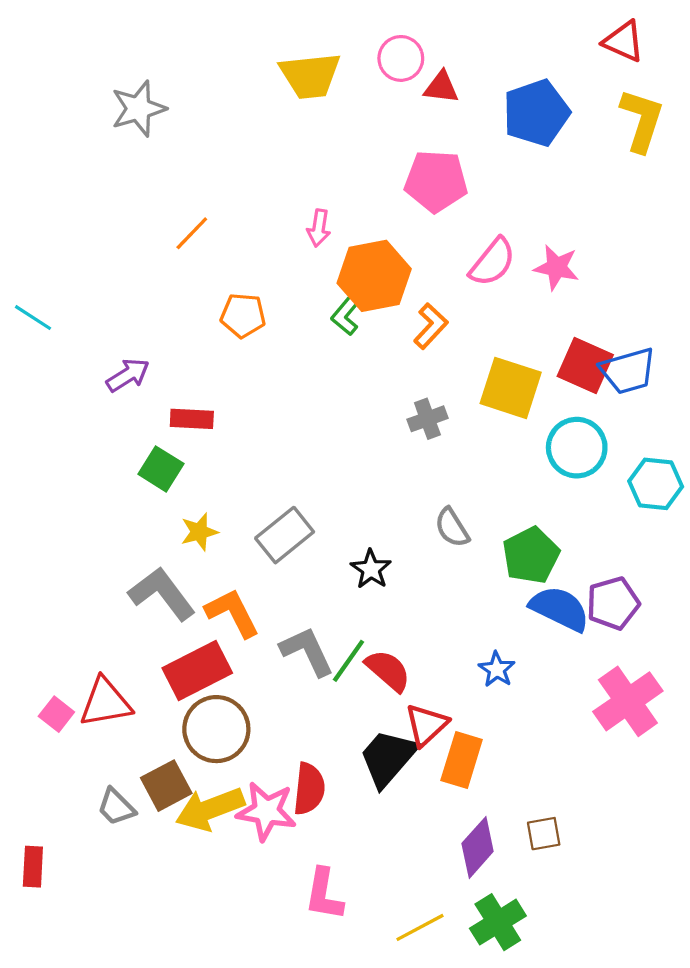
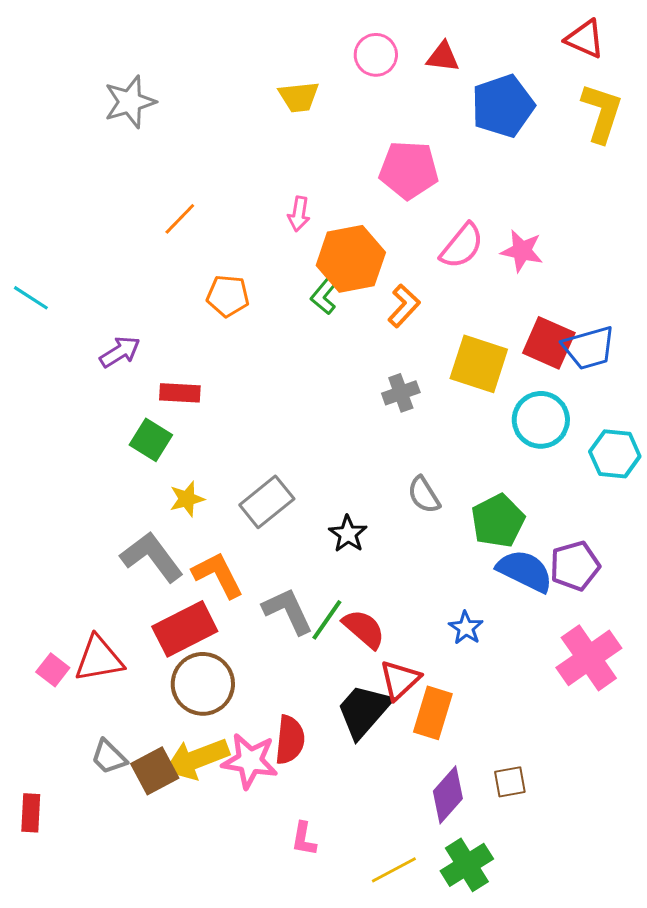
yellow trapezoid: (310, 76) -> (299, 97), moved, size x0.7
red triangle: (441, 87) -> (443, 57), moved
brown square: (166, 786) -> (155, 771), moved
pink L-shape: (324, 894) -> (304, 839), size x0.7

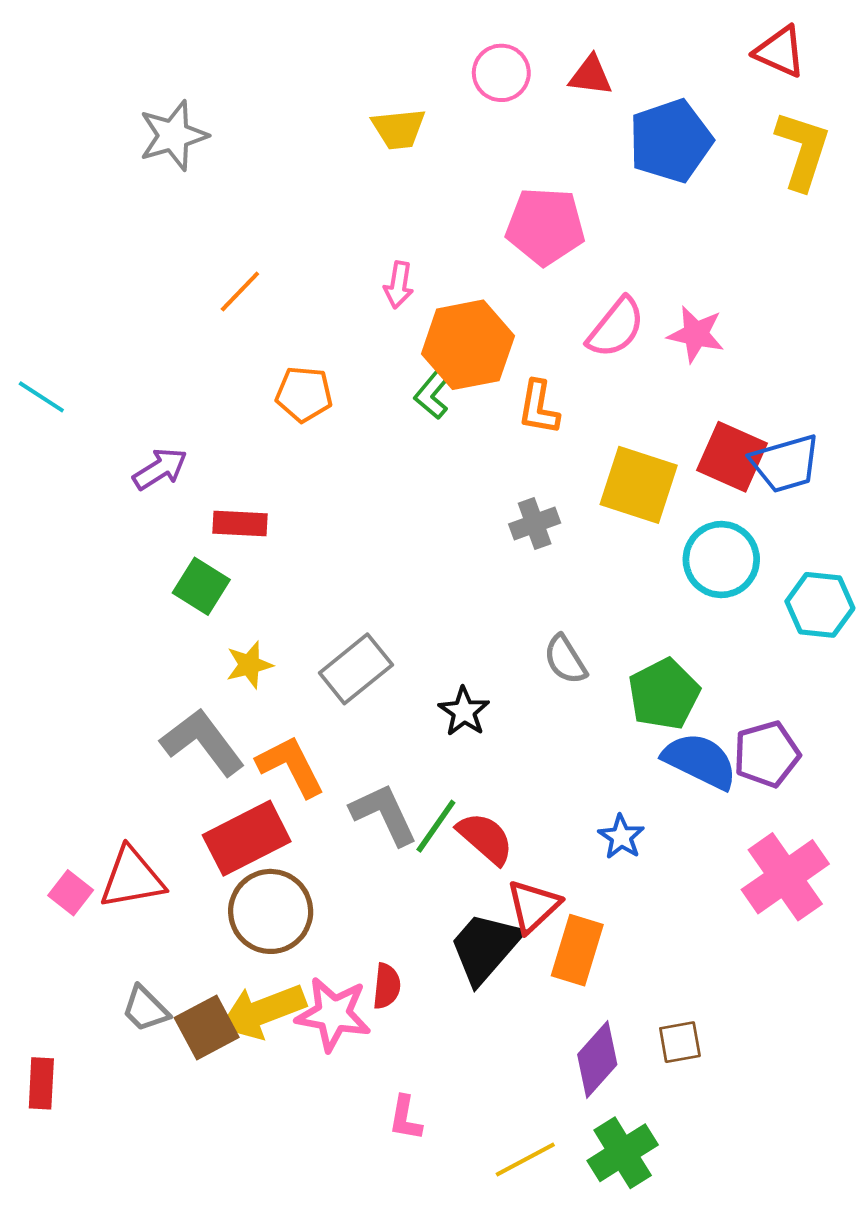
orange L-shape: (404, 306) -> (539, 408), turned 147
red semicircle: (290, 740) -> (387, 986), size x0.7

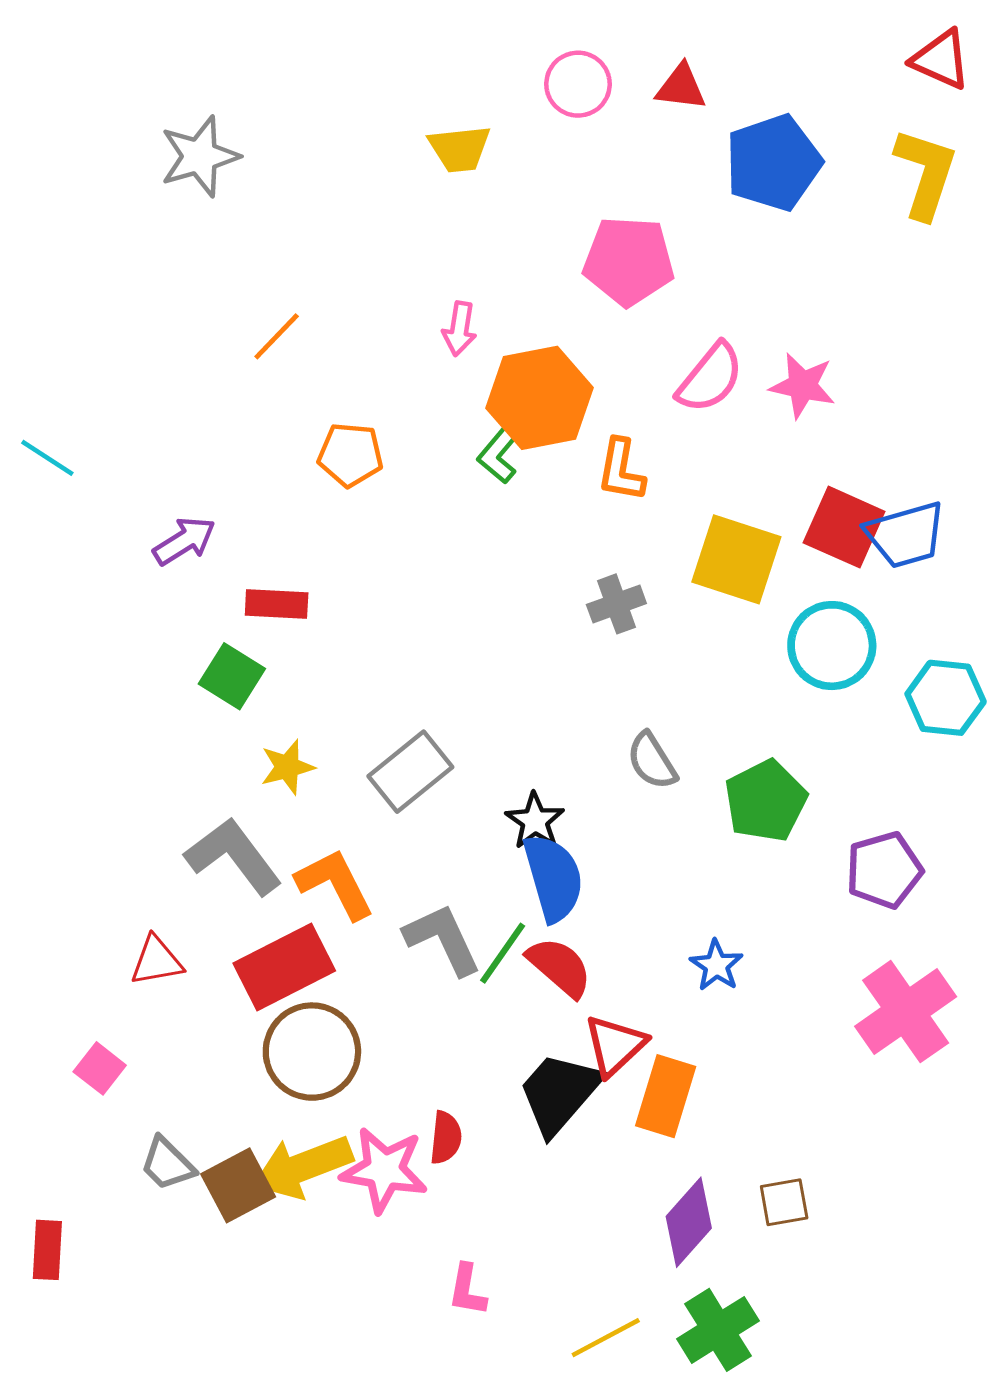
red triangle: (780, 52) -> (941, 60), moved
blue semicircle: (700, 761) -> (553, 878), moved, turned 48
red triangle: (132, 878) -> (157, 961), moved, size x0.7
pink square: (71, 893) -> (100, 1068), moved

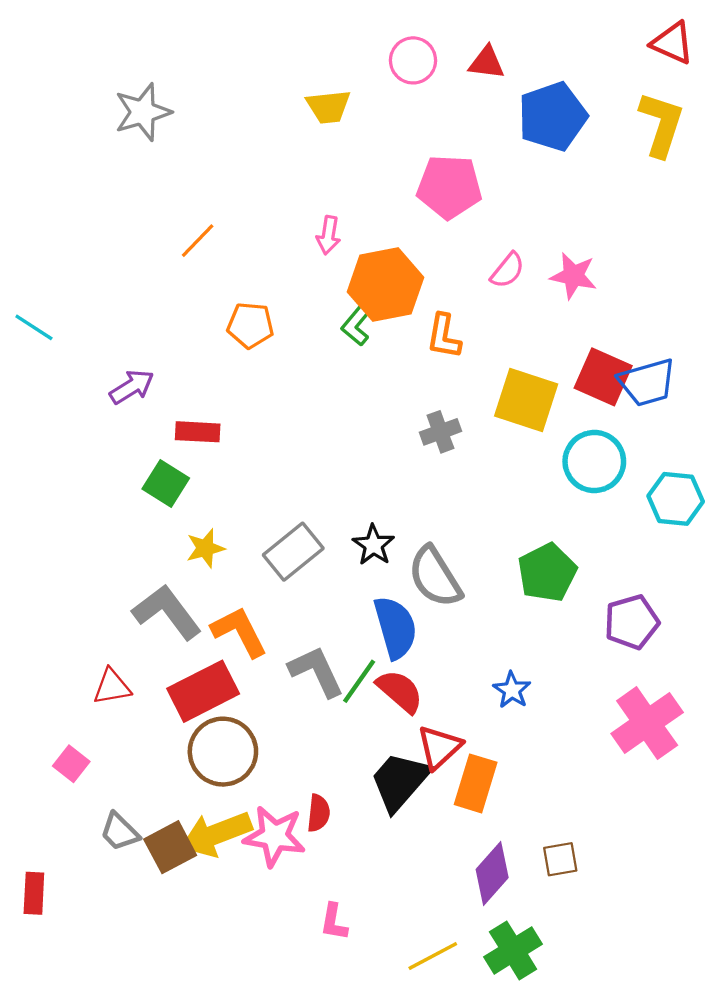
pink semicircle: (710, 378) -> (508, 270), size x0.7
gray semicircle: (652, 761) -> (435, 577), moved, size x1.5
black star: (535, 821) -> (373, 545), moved

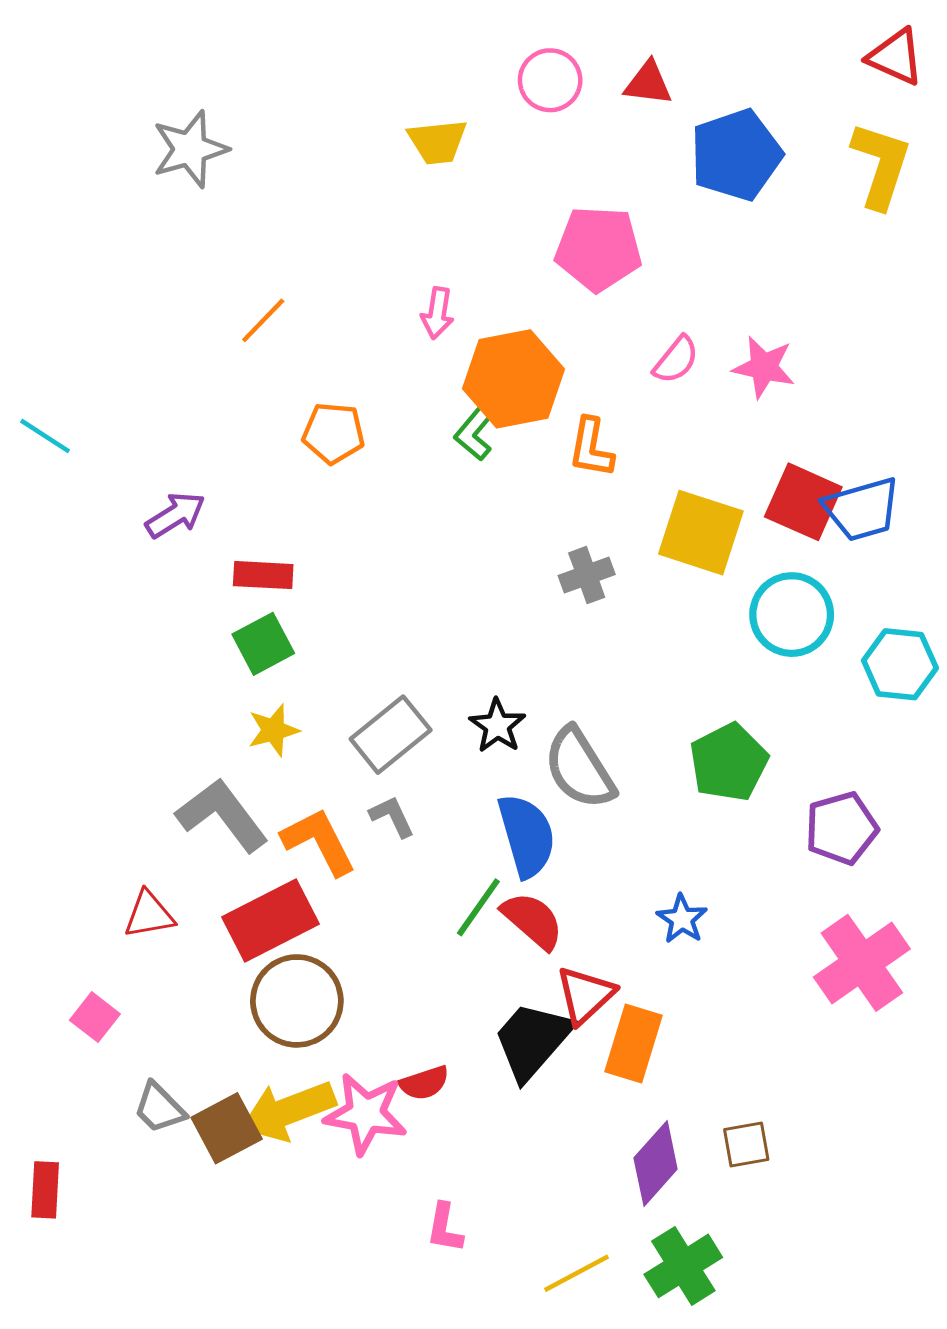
green square: (166, 483) -> (263, 644), moved, turned 30
gray L-shape: (316, 671) -> (392, 817), moved, size x0.6
red semicircle: (319, 813) -> (424, 1083), turned 66

